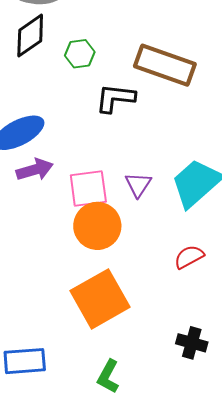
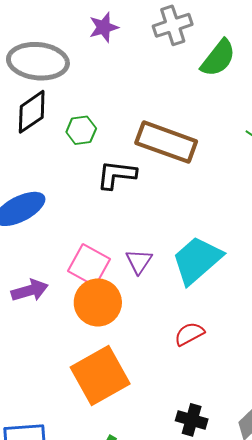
purple arrow: (35, 170) -> (30, 290), moved
pink square: (88, 188) -> (89, 265), turned 36

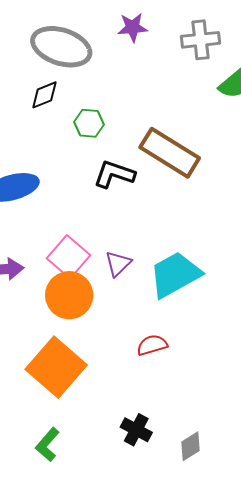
black diamond: (32, 112) -> (44, 95), size x0.7
orange square: (100, 376) -> (56, 367), turned -32

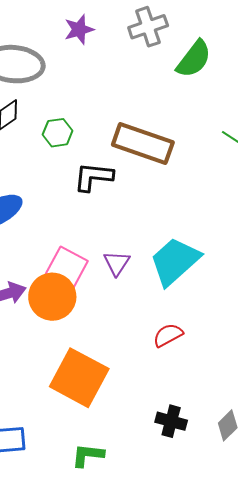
orange circle: (69, 295) -> (52, 297), moved
green L-shape: (47, 445) -> (88, 455), turned 68

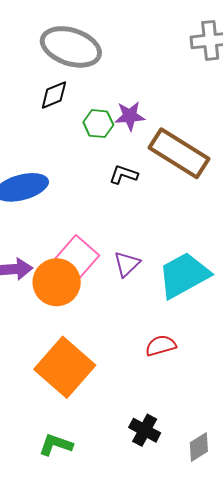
purple star: (79, 29) -> (130, 116), moved
black L-shape: (93, 177) -> (123, 175), size x0.7

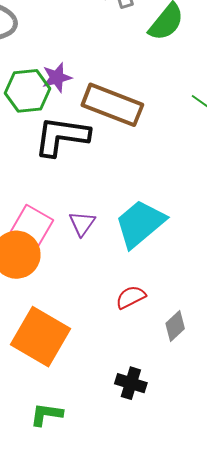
green hexagon: (98, 124) -> (27, 91), size x1.5
black L-shape: (123, 175) -> (62, 136), size x2.0
gray diamond: (199, 447) -> (175, 326), moved

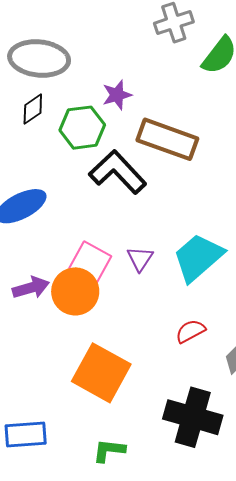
purple star: (57, 77) -> (117, 95), moved
black L-shape: (62, 136) -> (118, 172), turned 40
black cross: (131, 383) -> (193, 417), size x1.8

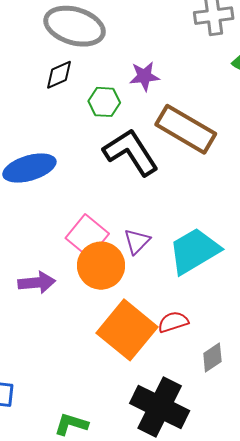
green hexagon: (82, 128) -> (104, 102), size x0.7
purple arrow: (31, 288) -> (37, 283), moved
orange circle: (75, 291) -> (101, 266), moved
orange square: (101, 373) -> (127, 330), moved

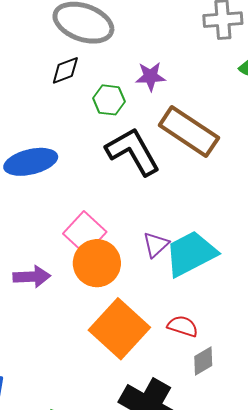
purple triangle: (137, 241) -> (156, 245), moved
red semicircle: (173, 322) -> (183, 326), moved, turned 32

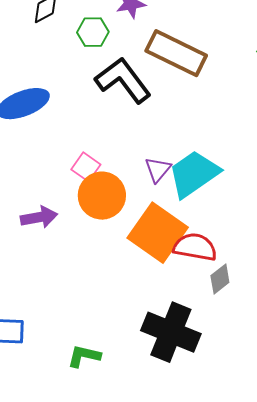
pink square: (85, 233) -> (86, 167), size x0.7
red semicircle: (183, 326) -> (195, 247), size x1.4
orange square: (119, 329) -> (158, 233), moved

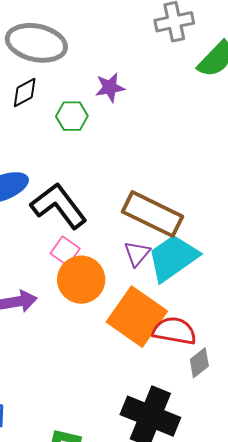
brown rectangle: (176, 53) -> (152, 214), moved
black L-shape: (123, 80) -> (59, 206), moved

